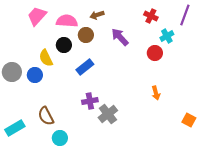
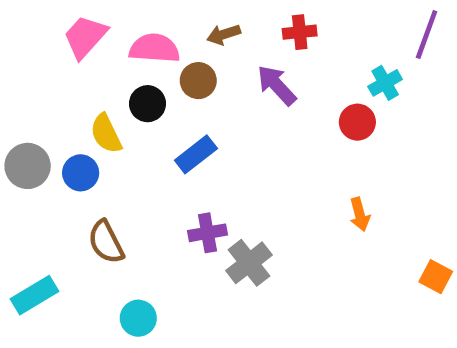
red cross: (151, 16) -> (300, 32), moved, turned -32
brown semicircle: (46, 116) -> (106, 242), moved

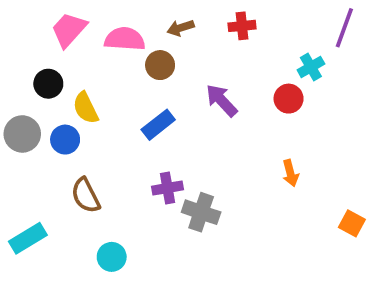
purple arrow: (277, 85) -> (222, 100), moved
black circle: (147, 104) -> (48, 84), moved
gray cross: (249, 263) -> (201, 212), turned -33

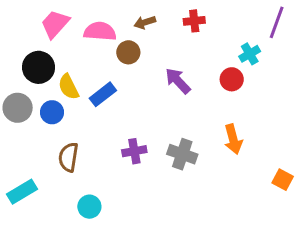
black circle: (48, 84) -> (39, 67), size x1.4
blue rectangle: (158, 125) -> (103, 94), moved
orange arrow: (290, 173) -> (233, 139), size x1.4
brown semicircle: (86, 195) -> (68, 157), turned 36
gray cross: (201, 212) -> (182, 154), moved

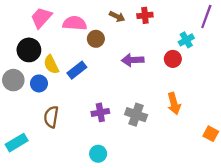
brown arrow: (145, 22) -> (117, 17), moved, turned -136
purple arrow: (178, 81) -> (133, 60), turned -50
cyan circle: (89, 207) -> (98, 154), moved

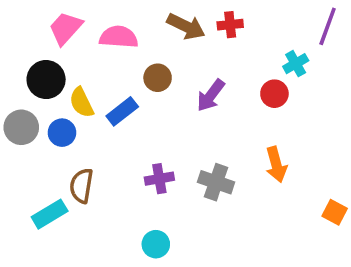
brown arrow: (117, 17) -> (186, 26), size x1.5
brown circle: (96, 39) -> (158, 78), moved
purple arrow: (133, 60) -> (211, 95), turned -50
cyan rectangle: (17, 143) -> (50, 214), moved

